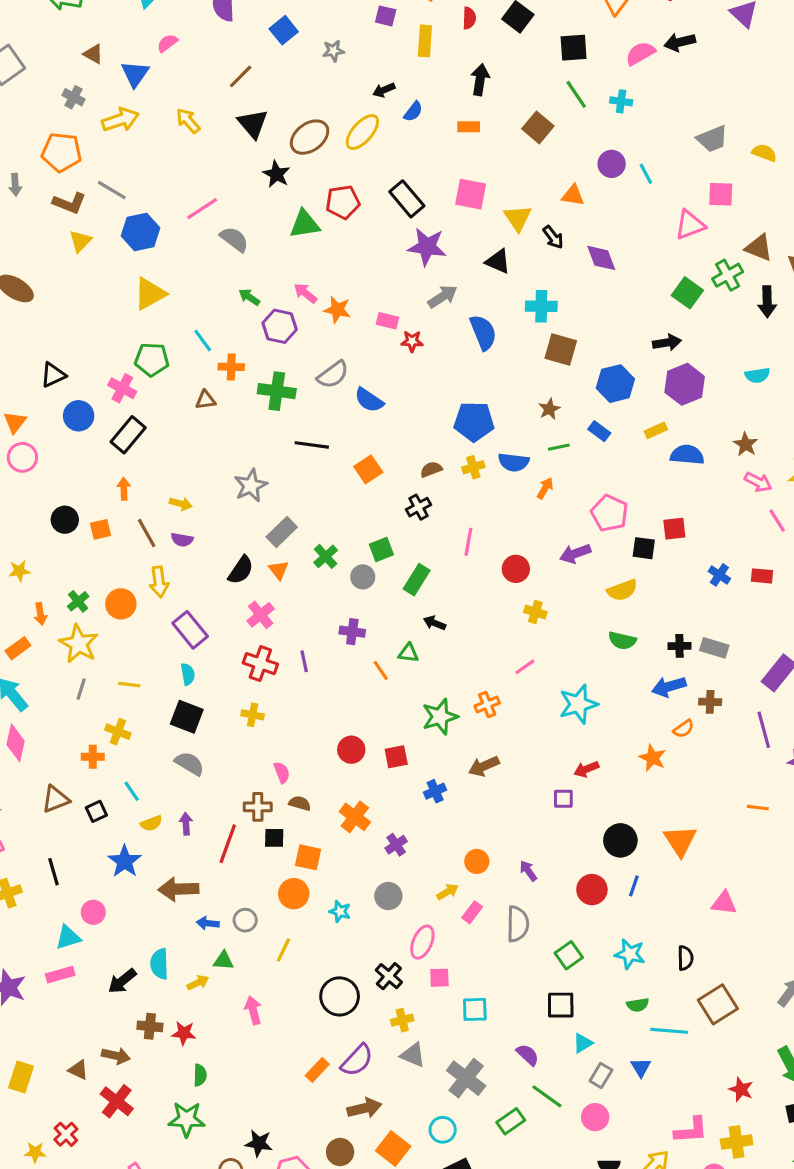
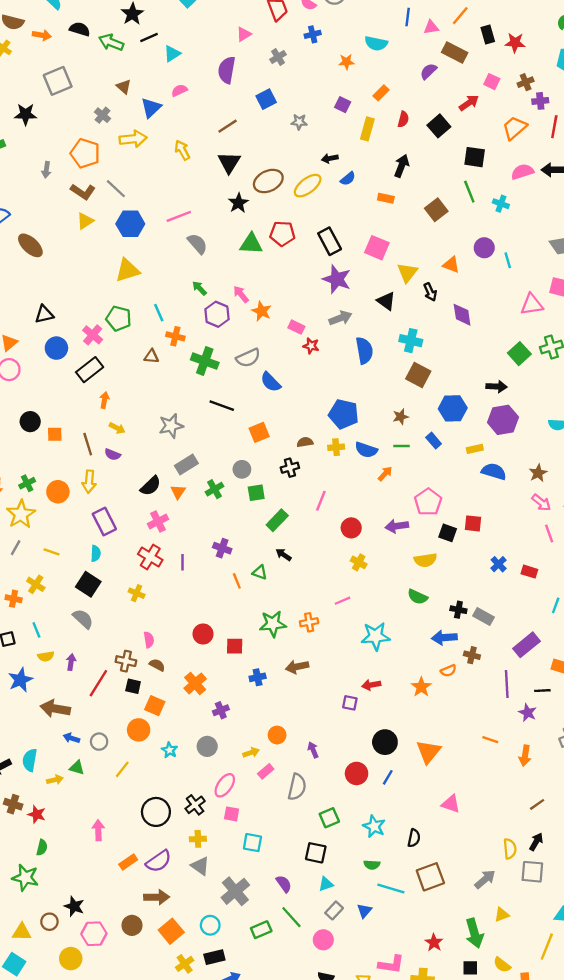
orange arrow: (124, 489) -> (104, 400), moved
gray circle: (363, 577) -> (242, 469), moved
pink arrow: (253, 1010) -> (98, 830), moved

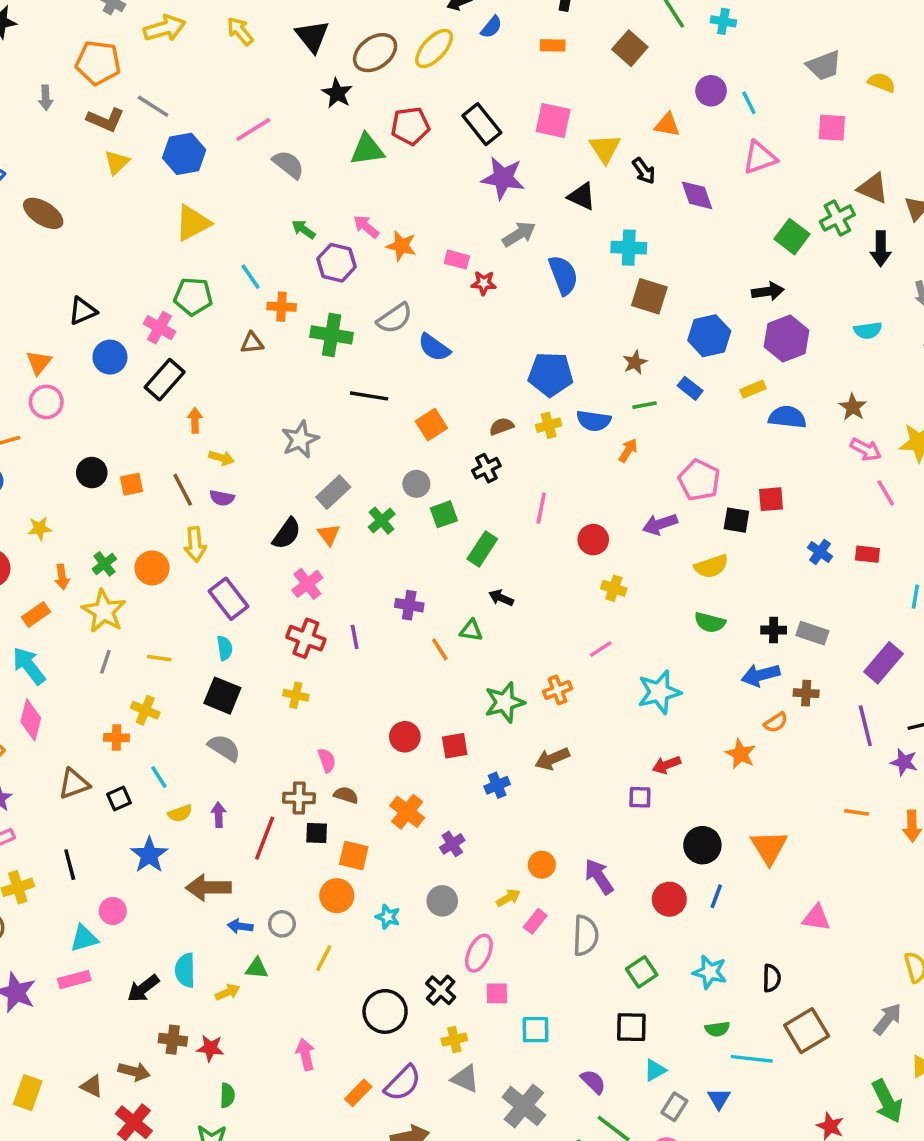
pink triangle: (532, 304) -> (760, 158), moved
purple arrow: (313, 750) -> (599, 876), size x1.5

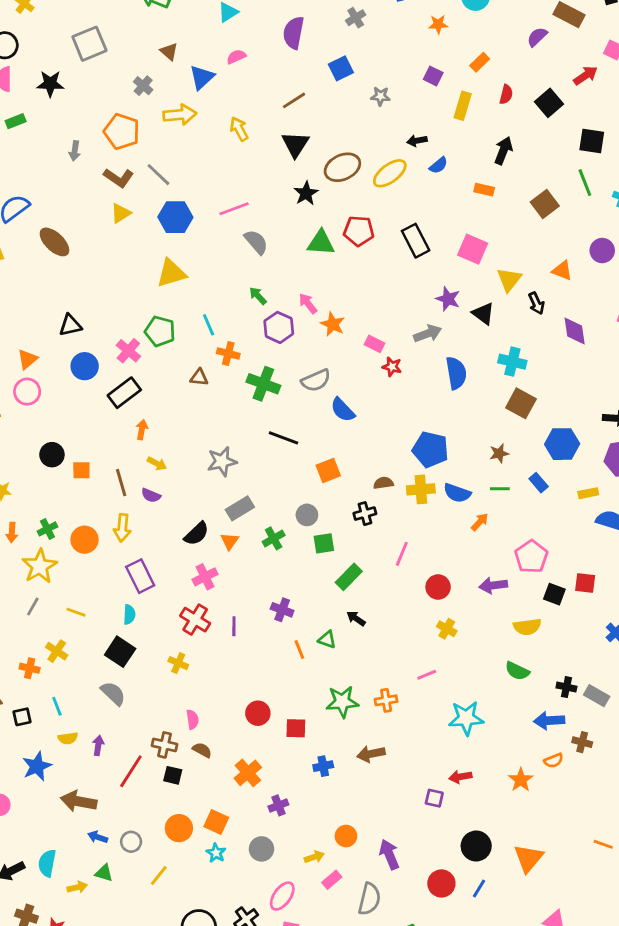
purple star: (503, 178) -> (448, 299), moved, size x0.7
yellow cross: (549, 425) -> (421, 489), size x1.4
orange square: (354, 855) -> (216, 822), moved

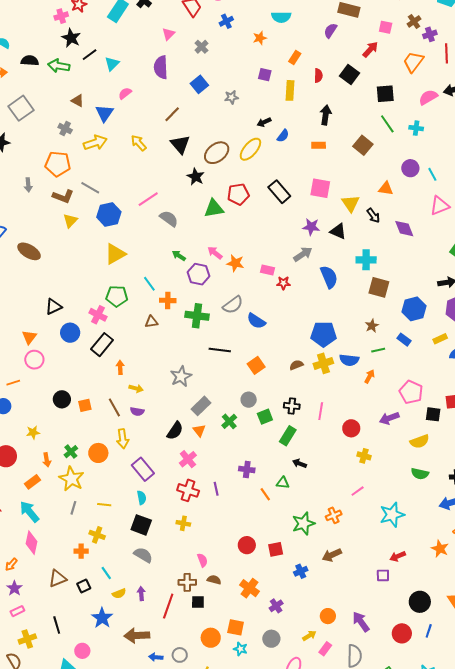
black cross: (365, 514) -> (292, 406), moved, turned 35

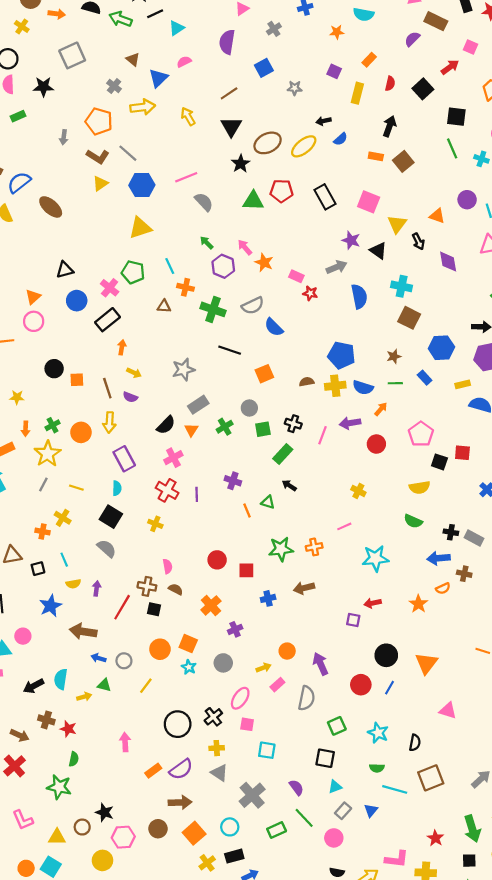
brown square: (363, 145) -> (403, 161), moved
purple arrow: (389, 418) -> (350, 423), moved
red circle: (351, 428) -> (376, 444), moved

